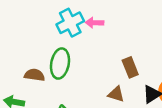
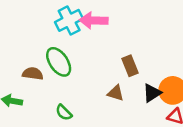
pink arrow: (94, 23) -> (94, 20), size x1.5
green ellipse: (60, 64) -> (59, 62), turned -44

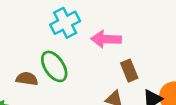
pink arrow: (94, 20) -> (106, 39), moved

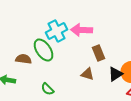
cyan cross: (65, 23) -> (57, 31), moved

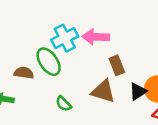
brown triangle: (88, 74) -> (103, 91), size x1.5
green semicircle: (48, 89) -> (63, 104), moved

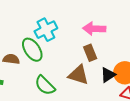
pink arrow: (96, 37) -> (94, 29), moved
green semicircle: (63, 104) -> (45, 85), size x1.5

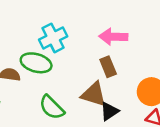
green ellipse: (32, 50) -> (36, 63), turned -40
black triangle: (108, 75) -> (109, 111), moved

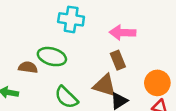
cyan cross: (53, 38) -> (71, 19), moved, turned 35

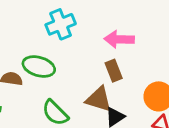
cyan cross: (71, 19) -> (61, 24), turned -30

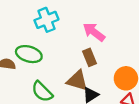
pink arrow: (119, 39) -> (94, 32), turned 35

